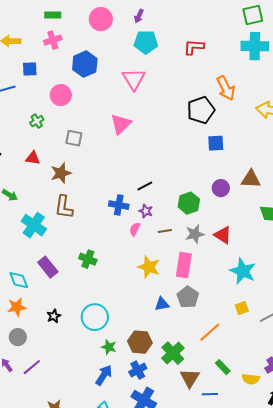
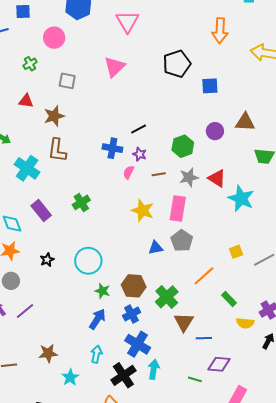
orange arrow: (226, 88) -> (220, 31), turned 30
black pentagon: (201, 110) -> (177, 64), moved
green cross: (88, 259) -> (81, 202), turned 36
cyan star: (243, 271) -> (241, 198), moved
green rectangle: (223, 367) -> (229, 299), moved

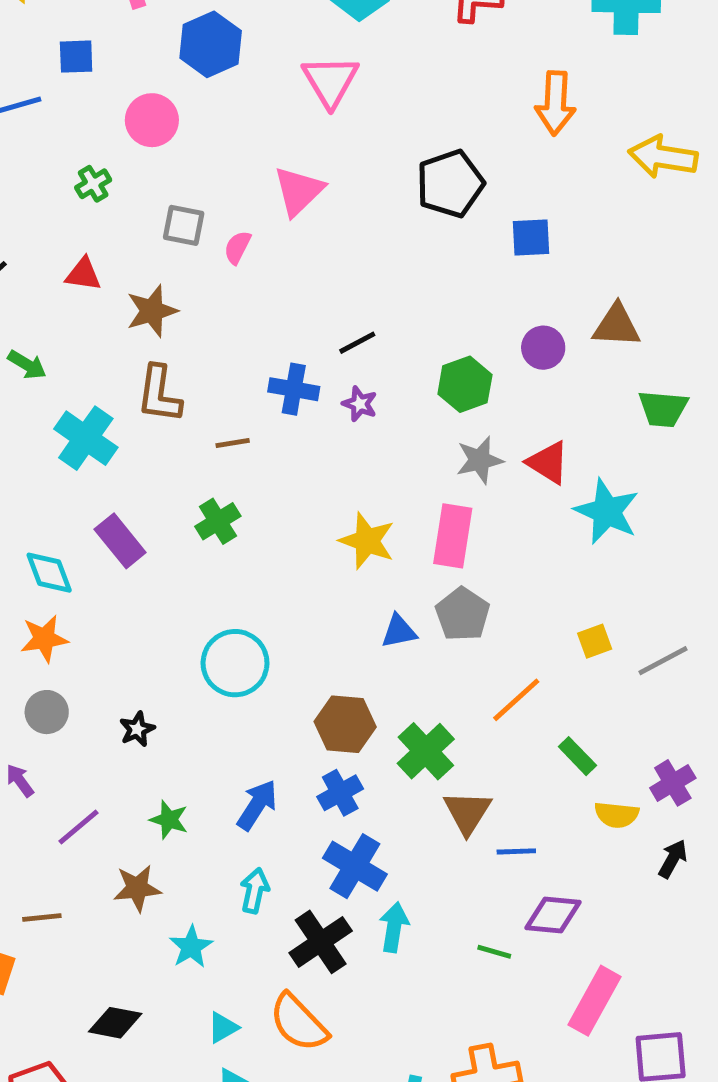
pink semicircle: (129, 172) -> (237, 247), moved
brown line: (159, 174) -> (233, 443), moved
black star: (47, 260) -> (137, 729), moved
green star: (102, 291) -> (169, 820), moved
purple line: (25, 311) -> (78, 827), moved

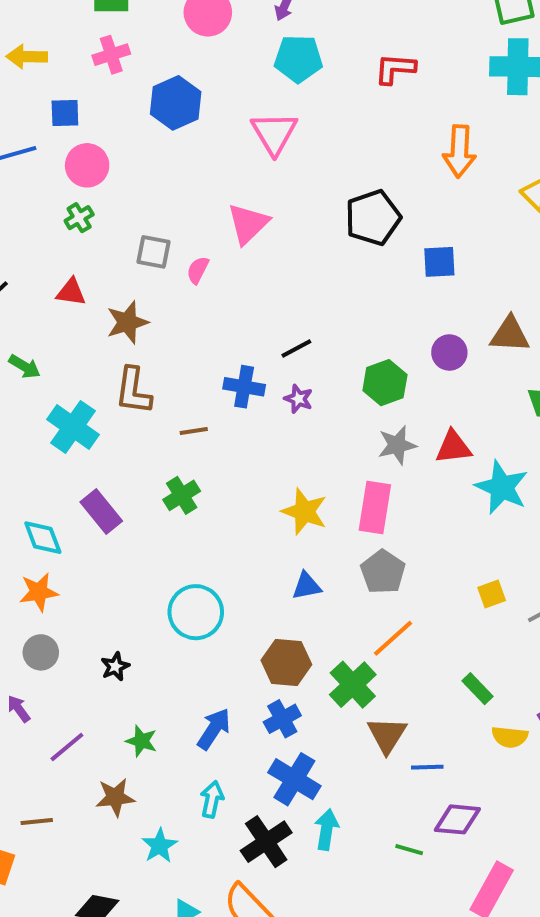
pink circle: (152, 120) -> (87, 165), moved
red triangle: (548, 463) -> (453, 447), turned -39
blue triangle: (399, 631) -> (306, 586), moved
orange line: (516, 700) -> (393, 638), moved

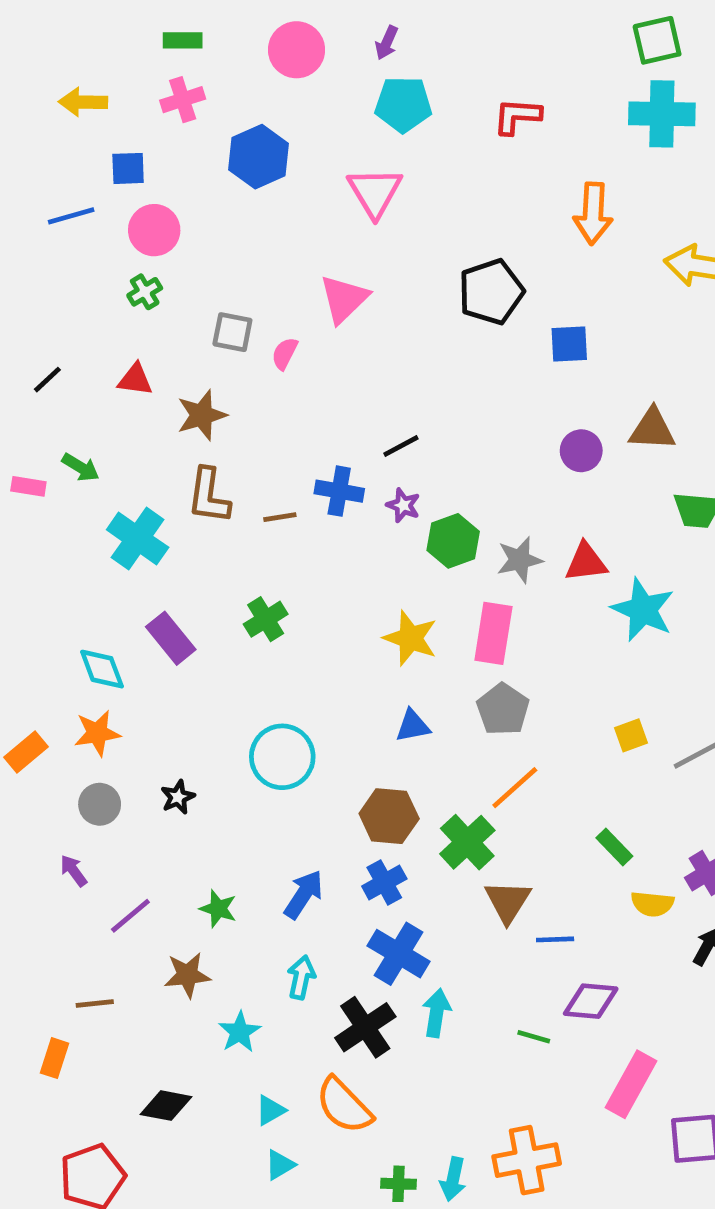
green hexagon: (385, 383) -> (453, 541), moved
brown line: (194, 431) -> (280, 517), moved
black star: (115, 666) -> (178, 797), moved

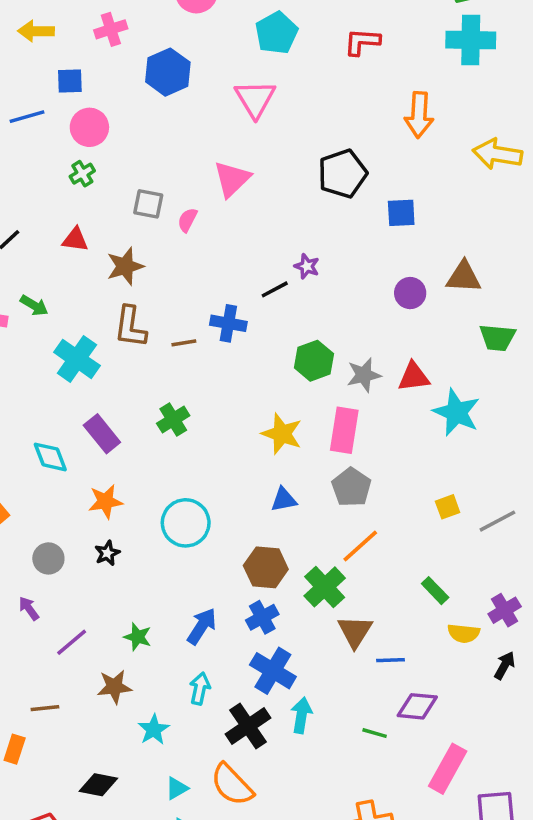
cyan pentagon: (403, 104) -> (277, 33), turned -30
purple star: (403, 505) -> (307, 266), moved
orange star: (97, 733) -> (105, 501), moved

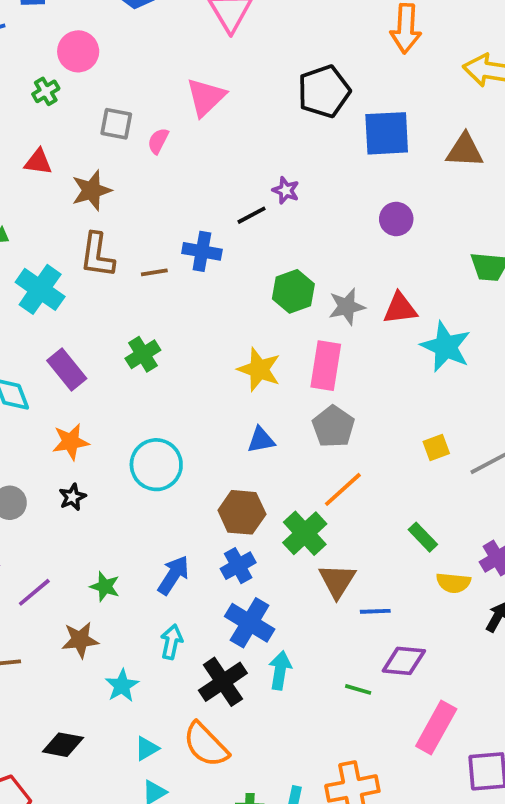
pink circle: (89, 127) -> (78, 51), moved
blue square: (401, 213) -> (387, 133), size x1.5
brown triangle: (464, 277) -> (465, 150), moved

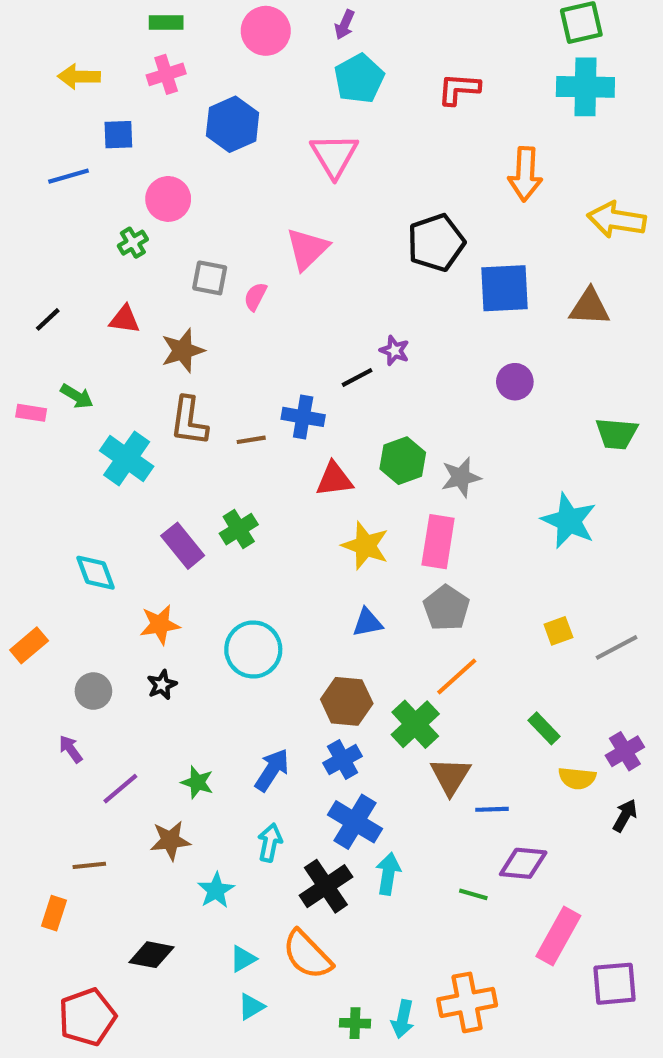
red triangle: (400, 309) -> (334, 479), moved
purple rectangle: (67, 369) -> (183, 546), moved

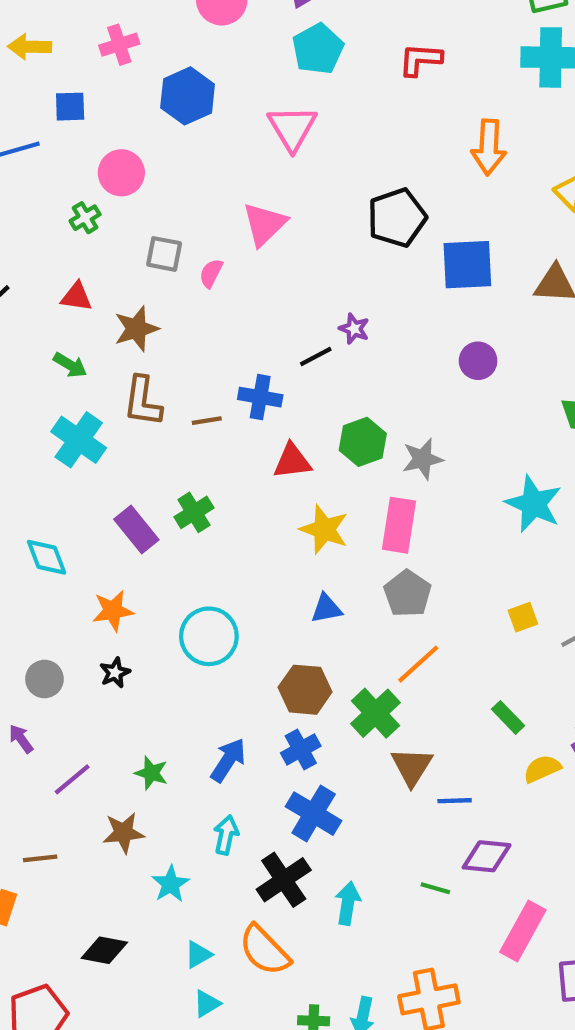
green arrow: (77, 396) -> (70, 365), moved
yellow semicircle: (577, 778) -> (542, 769), turned 150
cyan arrow: (388, 874) -> (348, 903), moved

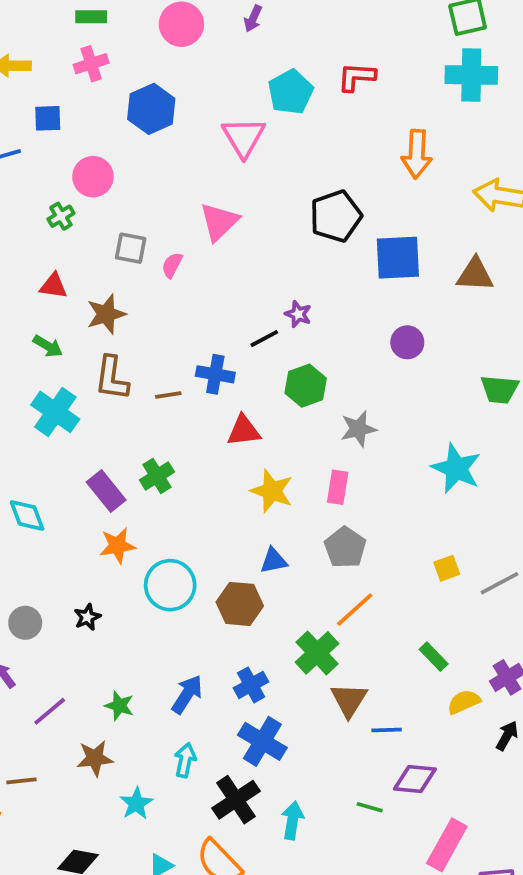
cyan pentagon: (318, 49) -> (291, 92), moved
green hexagon: (363, 442) -> (306, 386), moved
pink rectangle: (399, 525) -> (338, 487), size x0.7
orange star: (113, 611) -> (117, 546), moved
brown hexagon: (305, 690) -> (240, 604), moved

